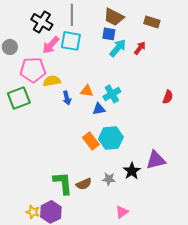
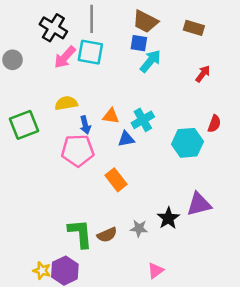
red arrow: (140, 48) -> (203, 74), moved
pink pentagon: (33, 70) -> (78, 150), moved
cyan hexagon: (111, 138) -> (187, 143), moved

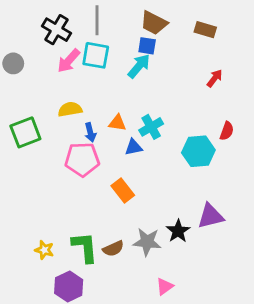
cyan arrow: (150, 61) -> (139, 66), moved
gray star: (139, 228) -> (147, 242), size x1.5
yellow star: (42, 271) -> (44, 250), moved

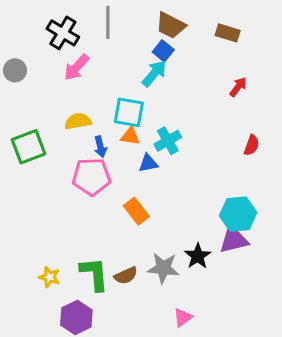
blue square: (147, 46) -> (163, 51), turned 30
cyan square: (96, 55) -> (129, 112), moved
cyan hexagon: (198, 151) -> (238, 214), moved

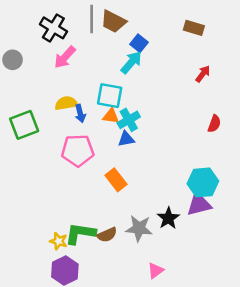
brown trapezoid: (171, 25) -> (113, 22), moved
cyan cross: (168, 141) -> (129, 120), moved
blue arrow: (100, 147) -> (80, 113), moved
green L-shape: (94, 274) -> (80, 233), turned -76
yellow star: (49, 277) -> (58, 241), moved

